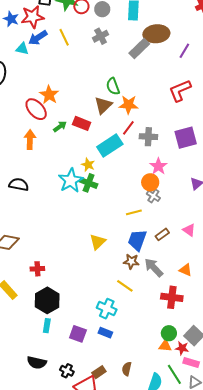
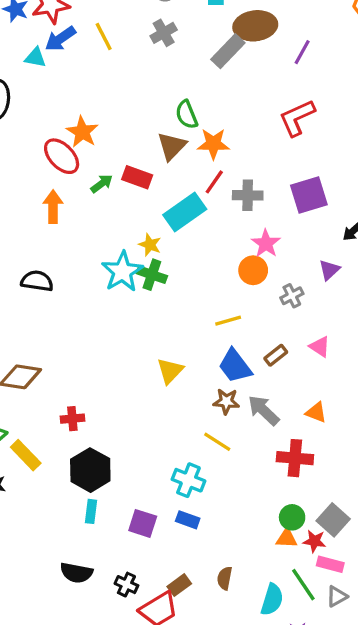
gray cross: (153, 196) -> (292, 296), moved, turned 32
blue trapezoid: (137, 240) -> (235, 366), turned -55

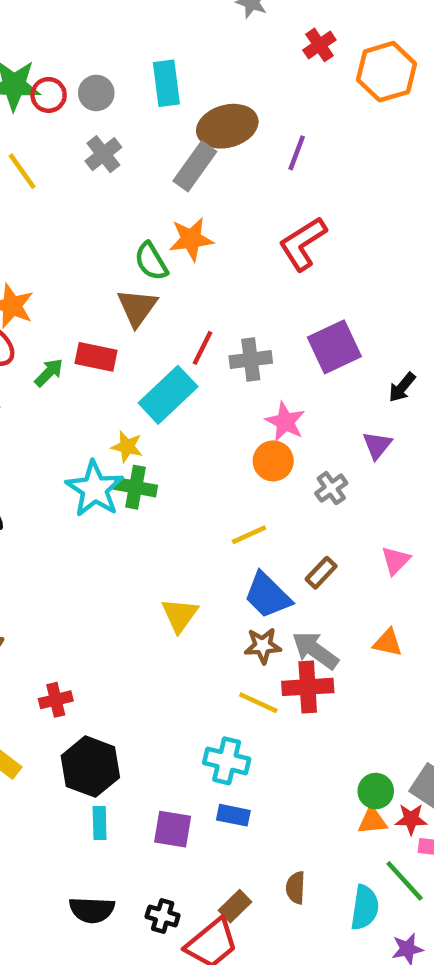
orange star: (213, 144) -> (191, 239), moved
pink triangle: (320, 347) -> (396, 560), moved, turned 50
red cross: (295, 458) -> (308, 687), moved

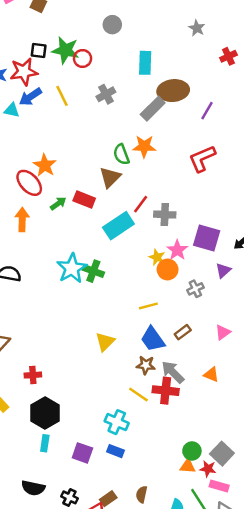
gray circle: (96, 93) -> (112, 25), moved
purple square: (334, 347) -> (207, 238), moved, turned 32
yellow star: (127, 447) -> (157, 257), moved

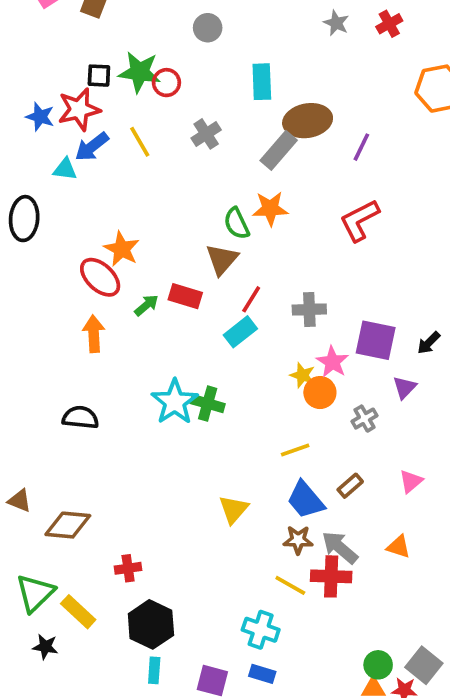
red cross: (228, 56) -> (389, 24), moved
red line: (141, 204) -> (251, 299), moved
cyan rectangle: (118, 226) -> (240, 332), size x0.7

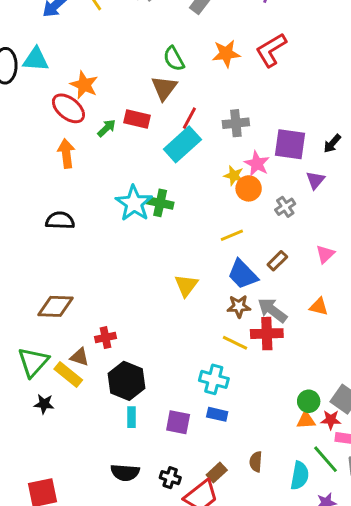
cyan triangle: (65, 169) -> (36, 59), moved, size x1.4
orange star: (270, 209) -> (226, 54), moved
cyan rectangle: (240, 332) -> (182, 144), size x1.4
brown triangle: (20, 501) -> (80, 357), moved

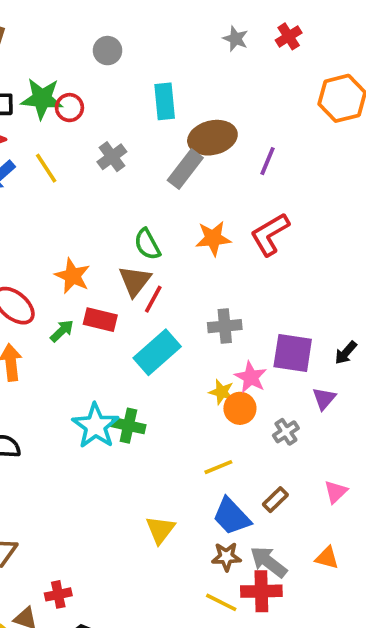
orange star: (84, 85) -> (72, 276), moved
red line: (189, 118) -> (153, 299), moved

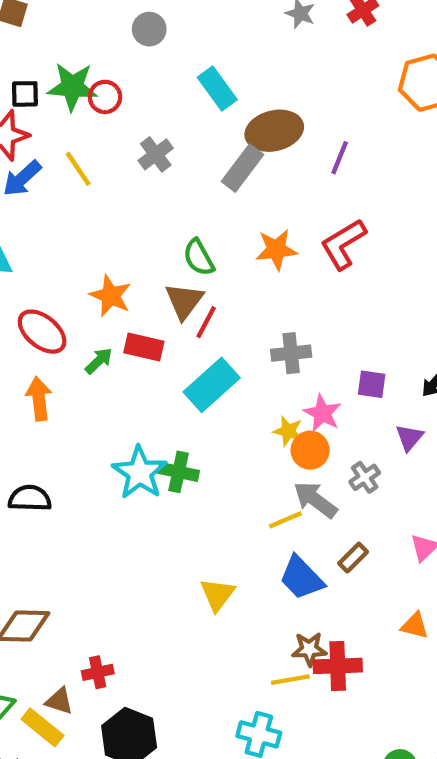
cyan rectangle: (165, 101) -> (217, 88), turned -30
purple square: (293, 353) -> (372, 384), size x0.6
brown star: (226, 557) -> (309, 649), moved
gray arrow: (268, 562) -> (315, 500), moved
yellow line: (221, 602) -> (290, 680), turned -36

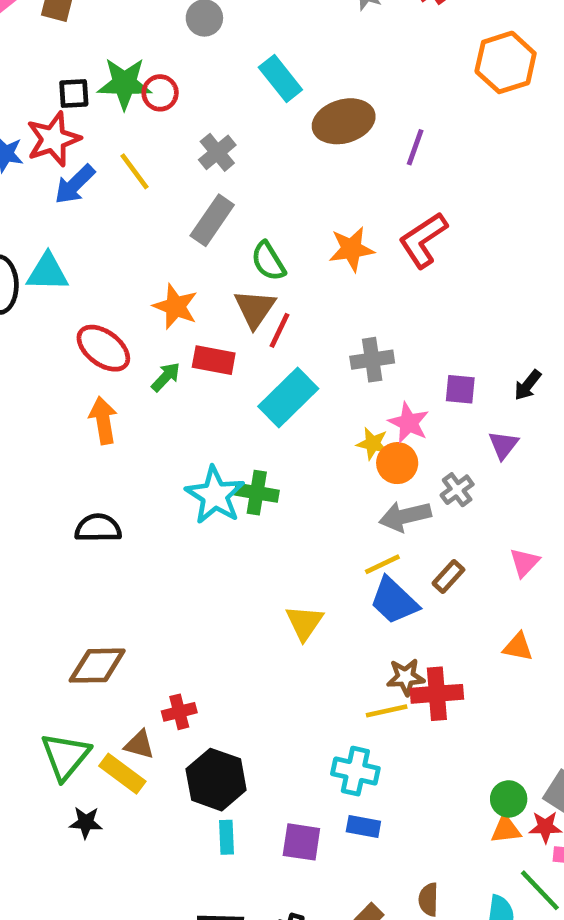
gray rectangle: (242, 168) -> (212, 220), moved
gray arrow: (315, 500) -> (405, 516), turned -48
yellow line: (285, 520) -> (382, 564), moved

